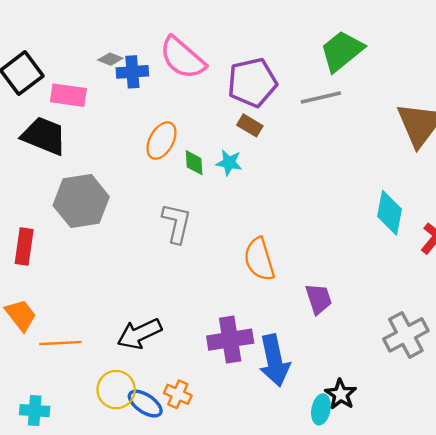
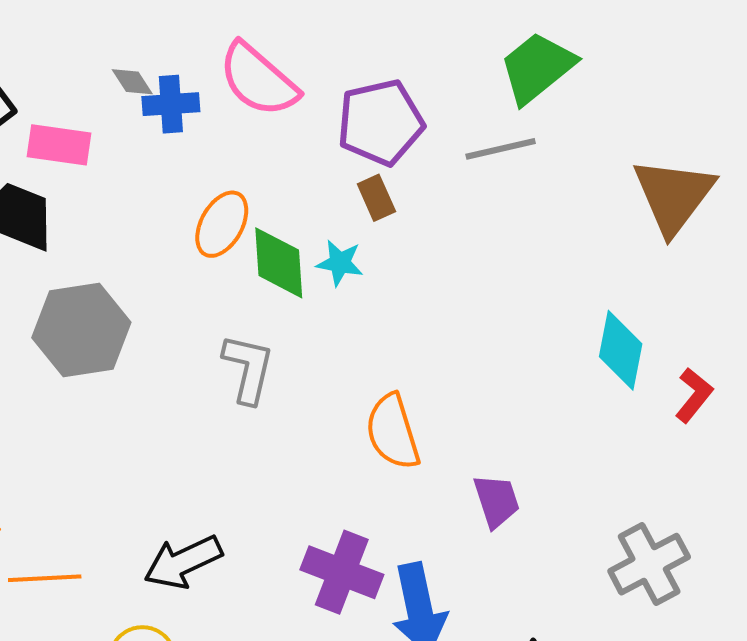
gray diamond: (110, 59) -> (132, 82), turned 35
brown rectangle: (250, 125) -> (376, 198), turned 35
green diamond: (194, 163) -> (279, 263), size x1.6
purple cross: (230, 340) -> (342, 572), turned 30

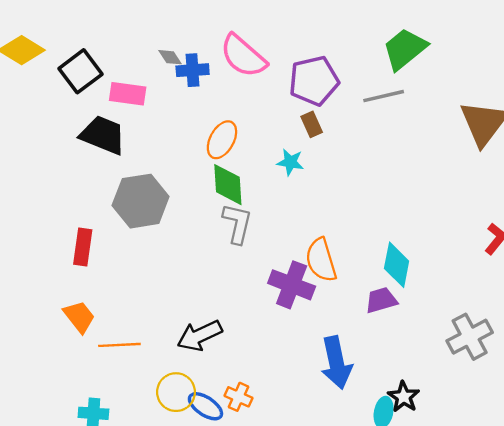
green diamond: (279, 263) -> (228, 185), moved
cyan diamond: (621, 350) -> (397, 265), moved
purple trapezoid: (496, 501) -> (381, 300), turned -88
purple cross: (342, 572) -> (292, 285), moved

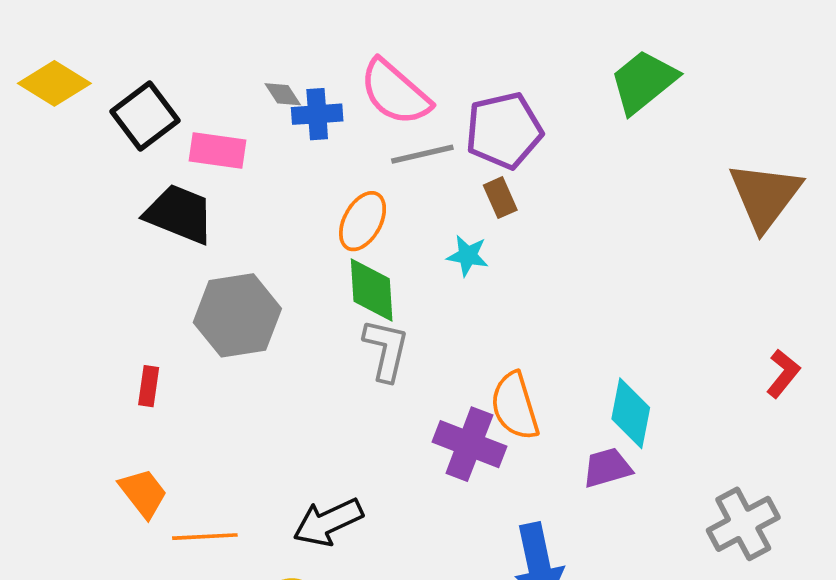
gray line: (384, 96) -> (422, 154), moved
red rectangle: (83, 247) -> (149, 386), size x0.7

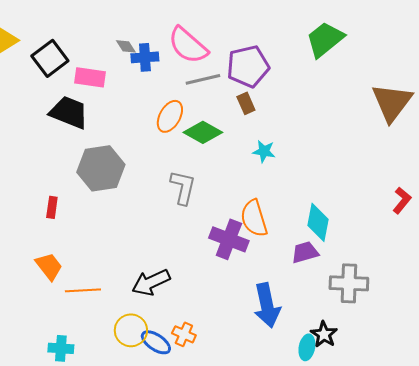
cyan star: (468, 256) -> (264, 151), moved
green diamond: (372, 290) -> (203, 132), moved, turned -57
gray cross: (743, 524) -> (349, 283), moved, turned 30

